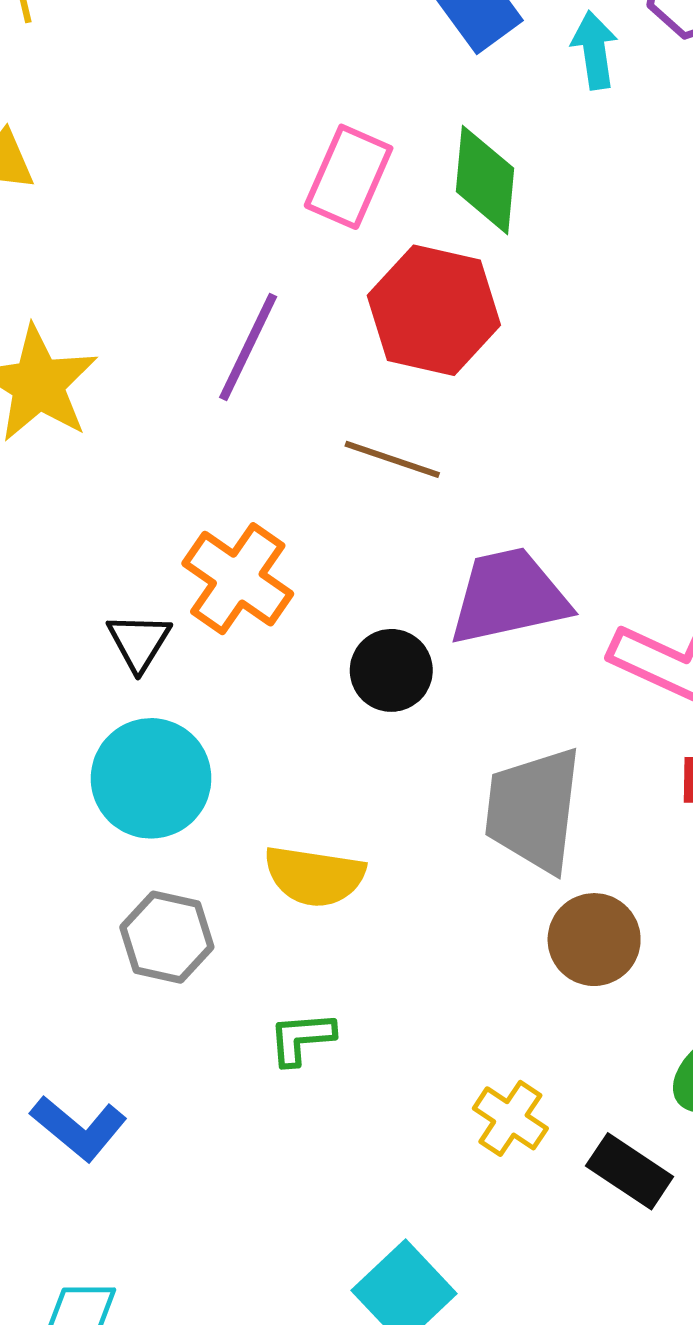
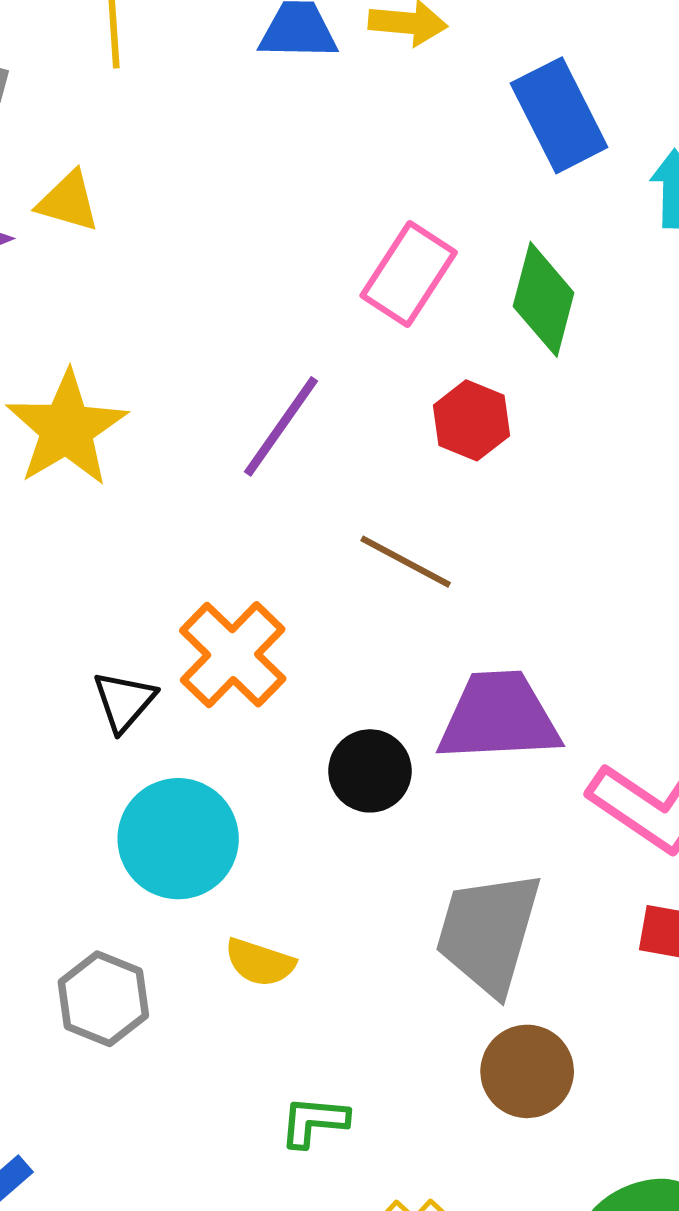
red hexagon: (434, 310) -> (471, 420), size x0.6
cyan circle: (151, 778) -> (178, 839), moved
yellow semicircle: (314, 876) -> (260, 962), size x0.7
green L-shape: (302, 1038) -> (314, 1121), moved

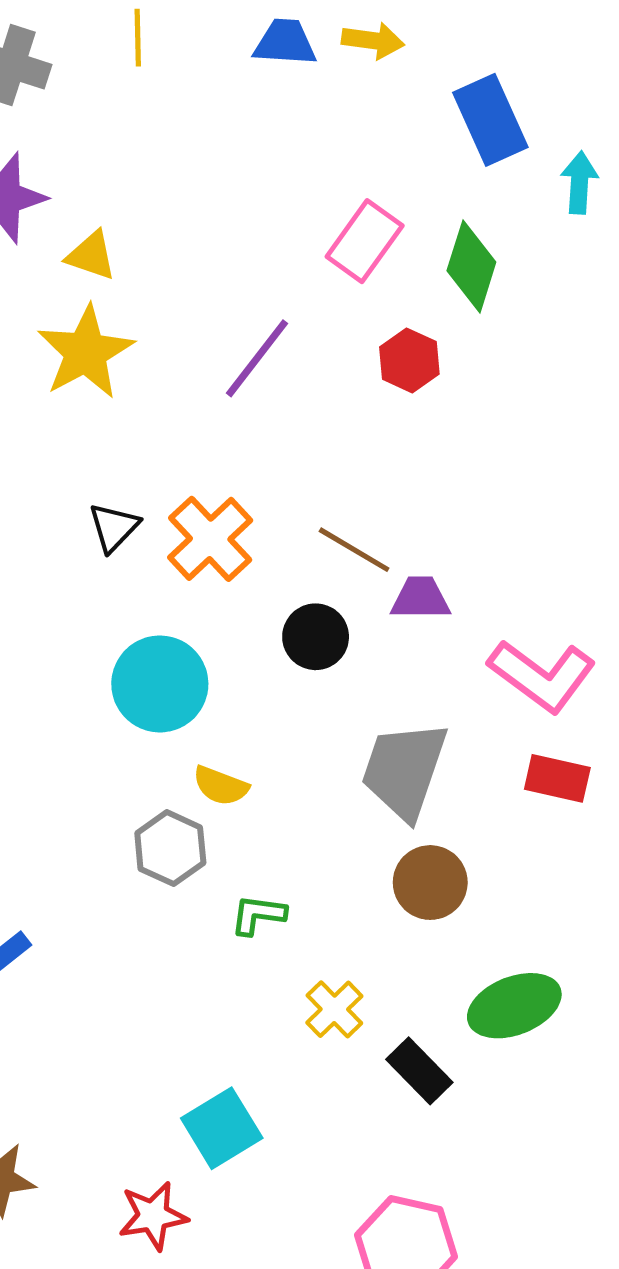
yellow triangle: (68, 201) -> (91, 256), moved
brown line: (406, 562) -> (354, 550), moved
black triangle: (124, 701) -> (114, 527), moved
purple trapezoid: (499, 717) -> (420, 598), size x0.6
gray hexagon: (103, 999) -> (170, 848), moved

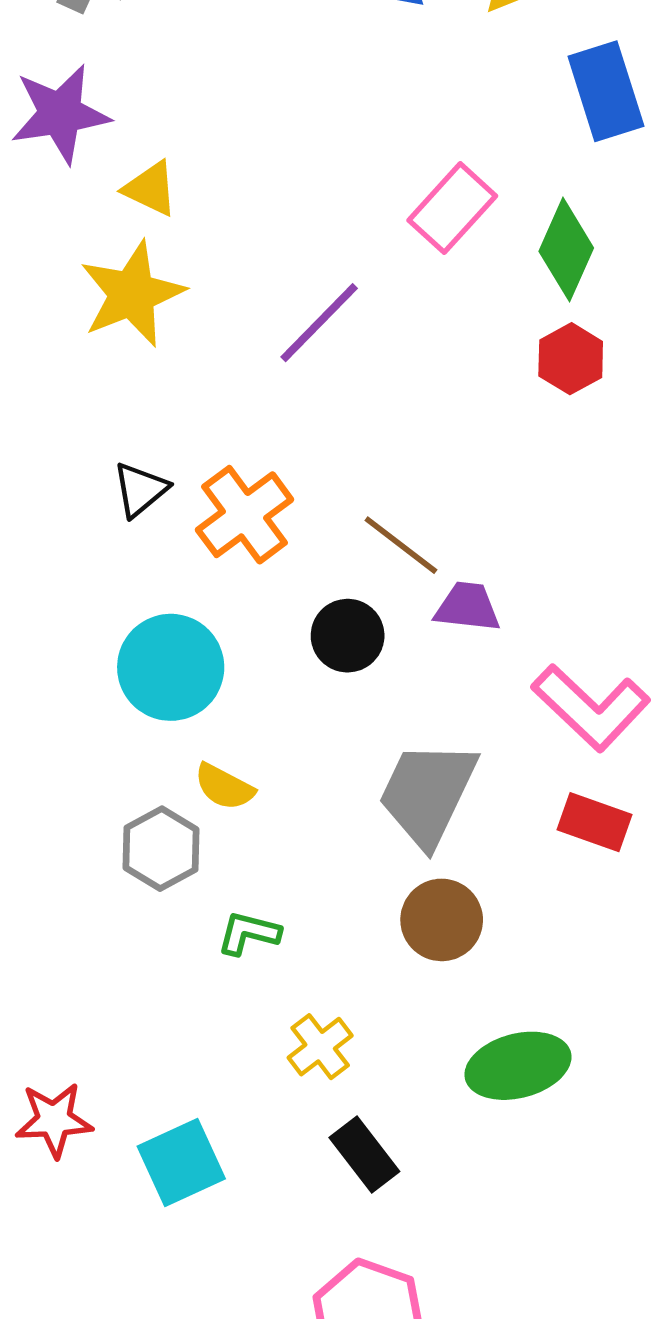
red hexagon: (409, 360) -> (571, 359), moved
black rectangle: (419, 1071) -> (364, 1154), moved
red star: (153, 1216) -> (54, 1120), moved

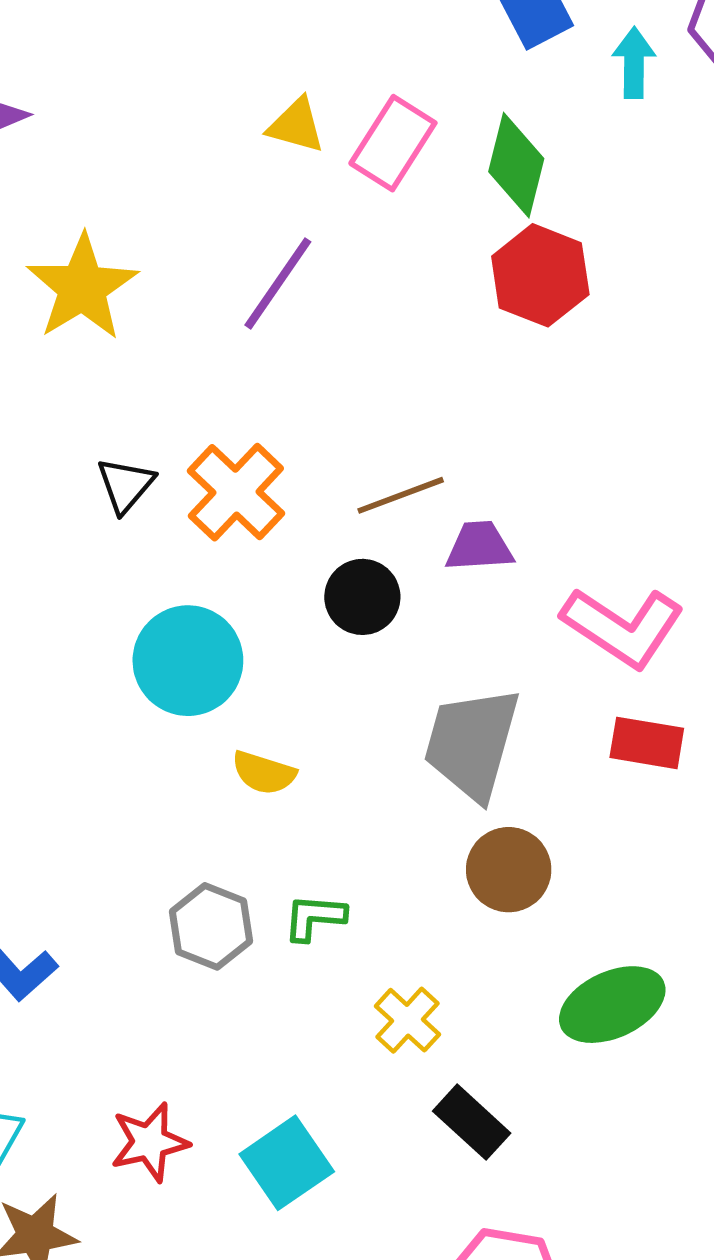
yellow triangle: (151, 189) -> (296, 126), moved
red hexagon: (571, 359) -> (540, 275), size x1.4
brown line: (401, 545) -> (401, 495), turned -48
gray hexagon: (161, 849) -> (211, 926), moved

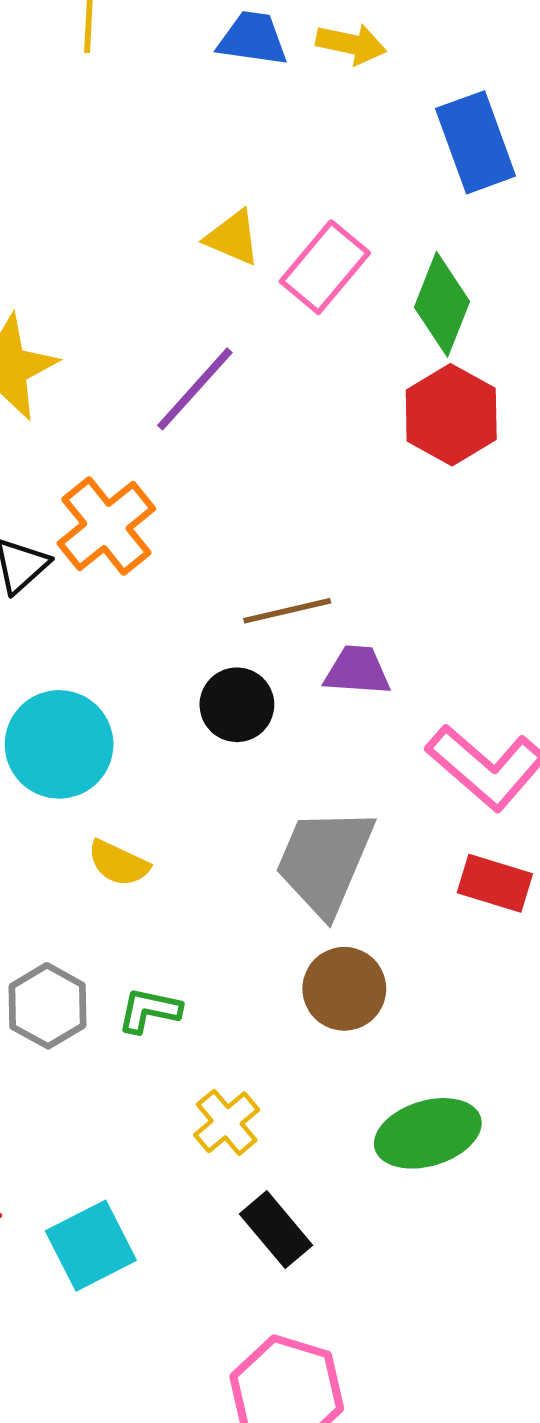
orange cross: (236, 492) -> (106, 526), moved

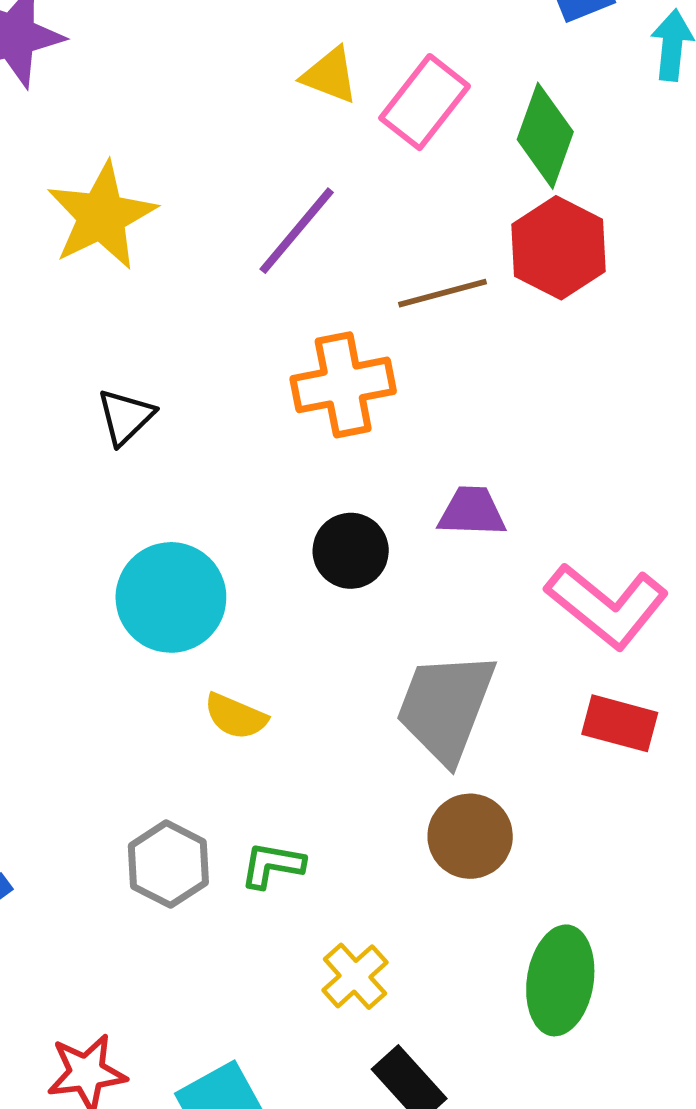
orange cross: (106, 526) -> (343, 385), moved, turned 30
brown line: (287, 611) -> (442, 293), moved
green ellipse: (428, 1133) -> (560, 980), turned -62

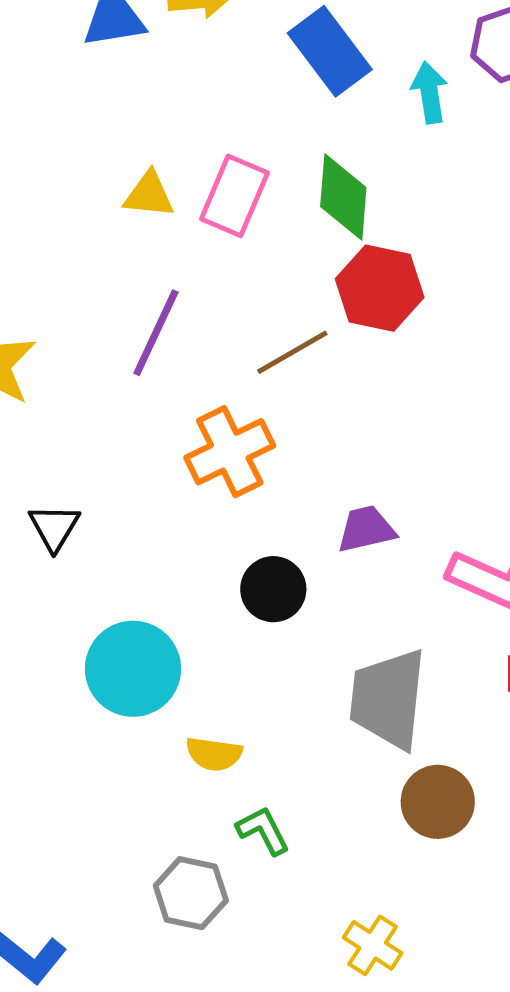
green L-shape: (272, 865) -> (263, 831), moved, turned 68

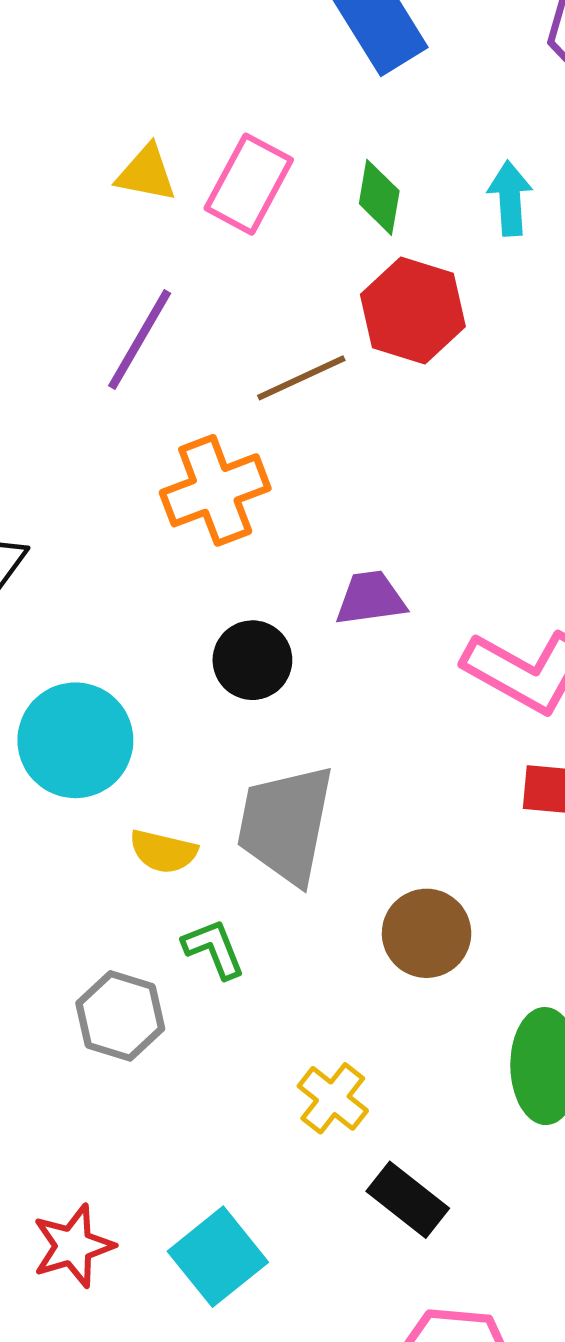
cyan arrow: (429, 92) -> (510, 198), moved
green diamond: (343, 197) -> (379, 197), size x0.7
gray trapezoid: (388, 699) -> (286, 824), moved

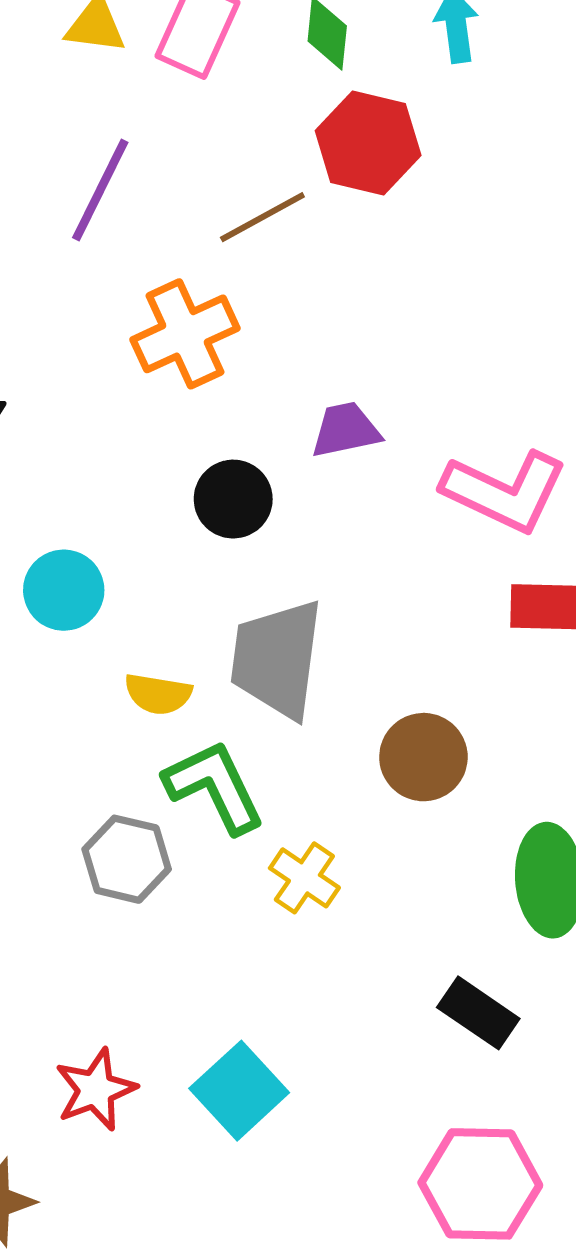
cyan circle: (75, 740) -> (64, 590), size x0.7
green L-shape: (214, 949) -> (214, 787), size x1.6
yellow cross: (333, 1098) -> (304, 878), moved
black rectangle: (408, 1200) -> (478, 1013), moved

